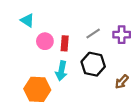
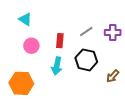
pink circle: (45, 41) -> (31, 46), moved
orange hexagon: (37, 89) -> (21, 83), moved

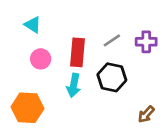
red rectangle: (60, 41) -> (78, 52), size x1.5
brown arrow: (113, 76) -> (146, 114), moved

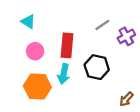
gray line: (112, 40) -> (102, 25), moved
purple cross: (146, 42) -> (126, 36), turned -30
orange hexagon: (27, 108) -> (37, 87), moved

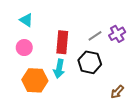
gray line: (102, 25) -> (95, 36), moved
pink circle: (35, 51) -> (24, 48), moved

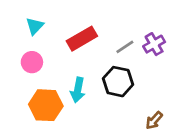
cyan triangle: (26, 20) -> (35, 26), turned 40
red rectangle: (62, 42) -> (82, 39), moved, turned 55

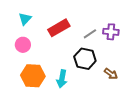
purple cross: (154, 44) -> (111, 32), turned 35
cyan arrow: (78, 90) -> (62, 79), moved
brown arrow: (154, 120) -> (111, 74), moved, turned -96

